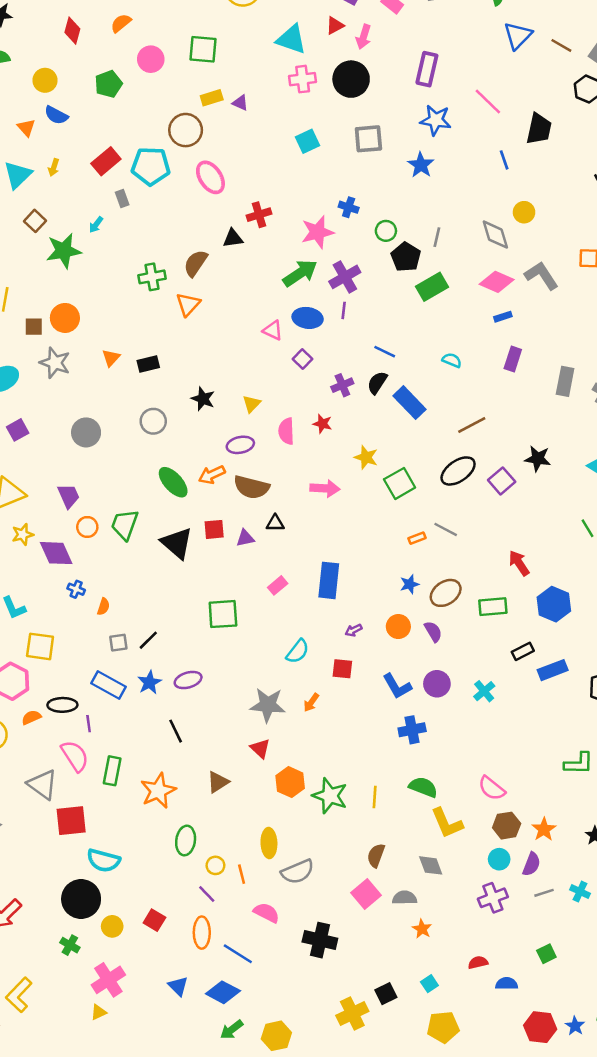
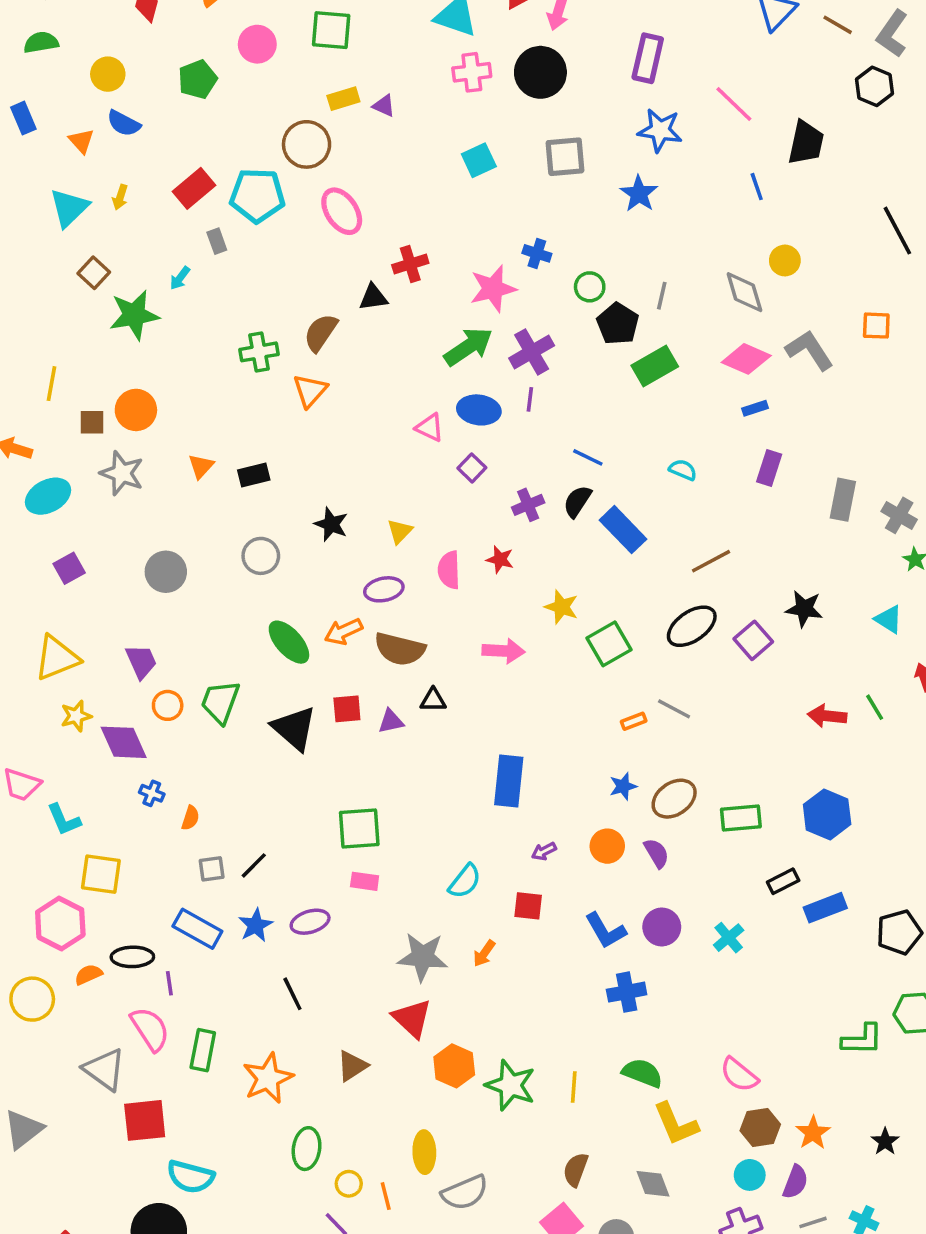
red arrow: (519, 563) -> (827, 716), moved, turned -50
pink rectangle: (278, 585) -> (365, 881), moved, turned 48
red triangle: (260, 748) -> (412, 1018), size x1.4

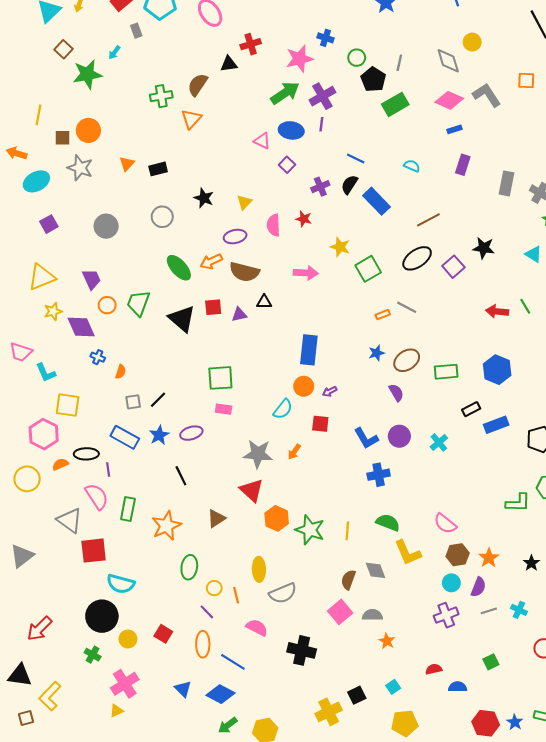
orange circle: (607, 846) -> (304, 386), moved
gray diamond: (653, 1184) -> (375, 570), moved

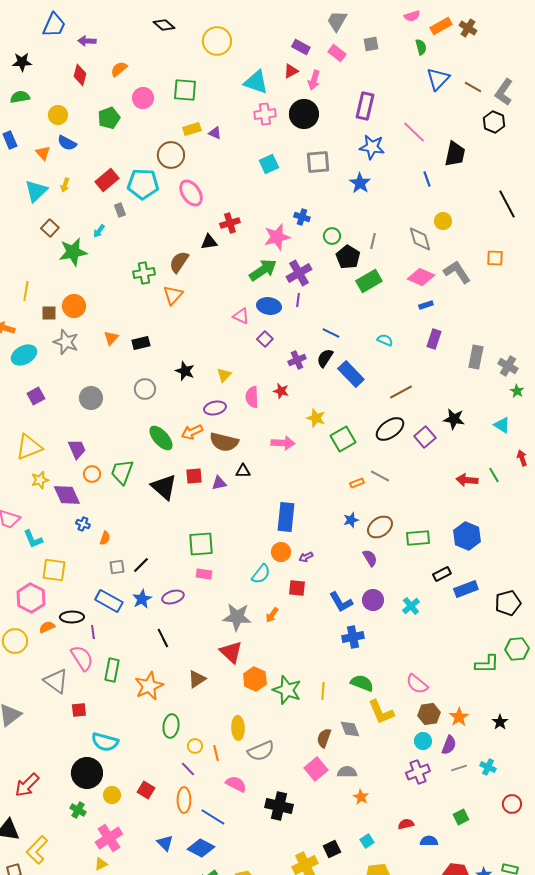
red square: (94, 551) -> (79, 710), size x0.6

